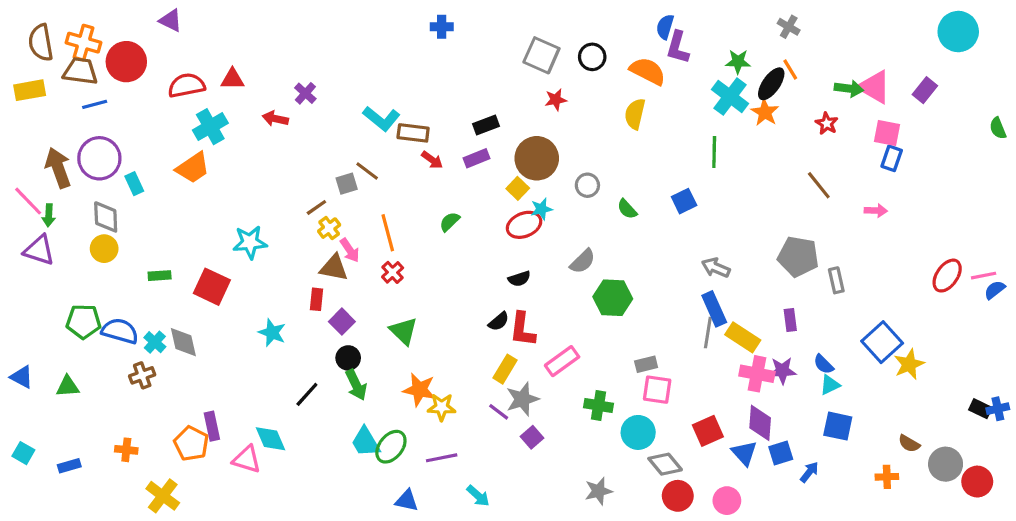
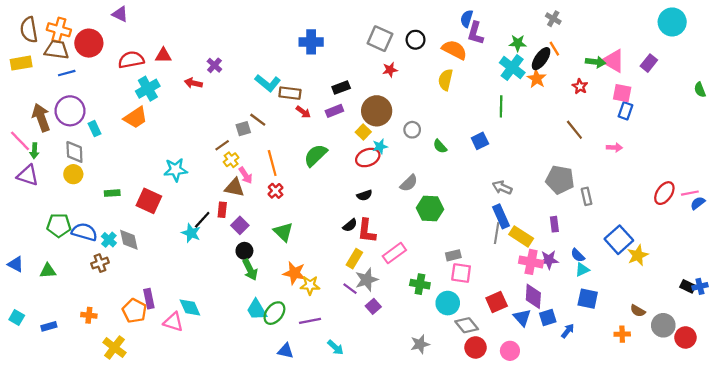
blue cross: (442, 27) -> (311, 42), moved, size x1.5
green semicircle: (450, 222) -> (316, 155), size x1.6
black line: (307, 394) -> (202, 220), moved

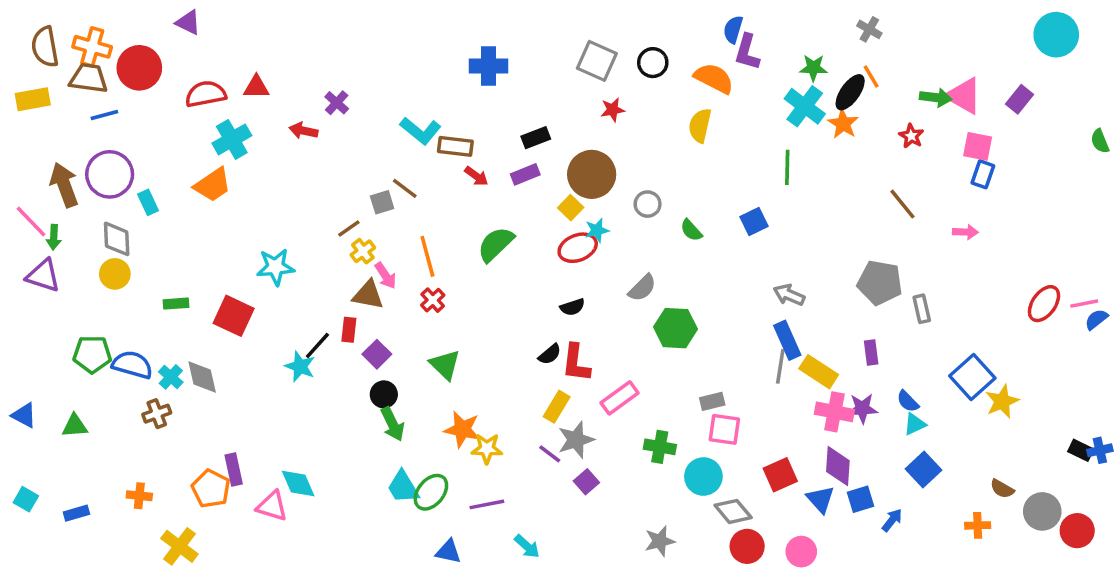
blue square: (588, 299) -> (923, 470), turned 35

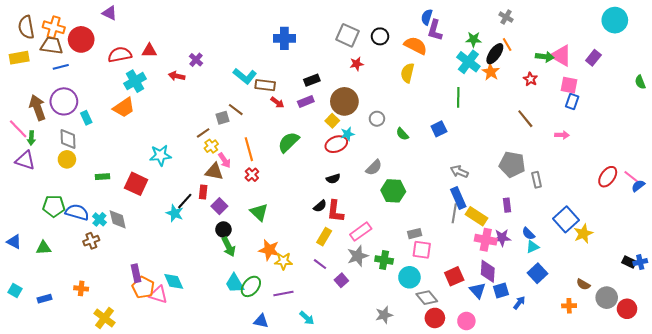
pink line: (1084, 304) -> (631, 177), turned 49
gray star: (576, 440) -> (358, 256), moved
orange pentagon: (211, 489) -> (143, 287), moved

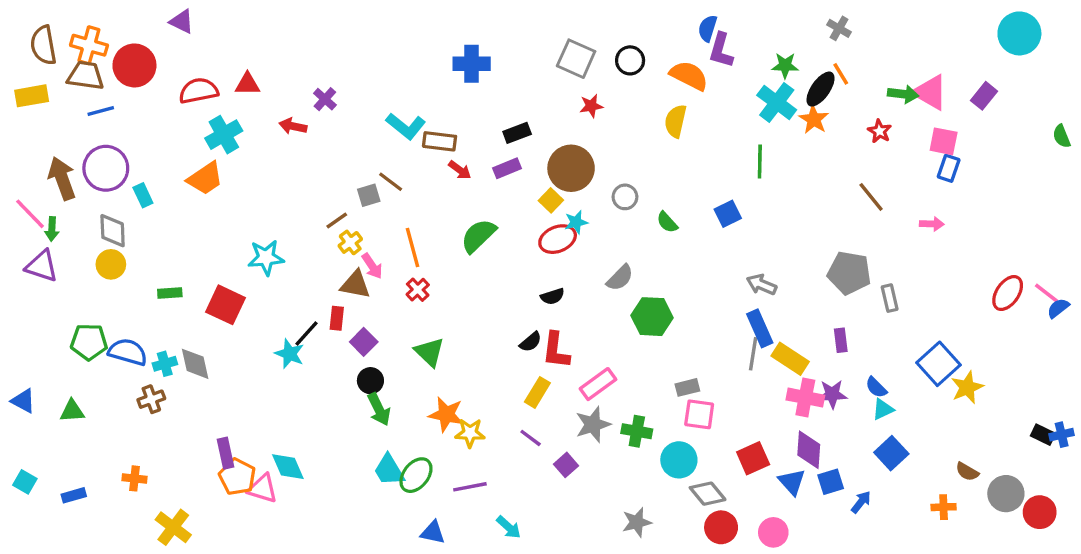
cyan cross: (99, 219) -> (165, 364), turned 32

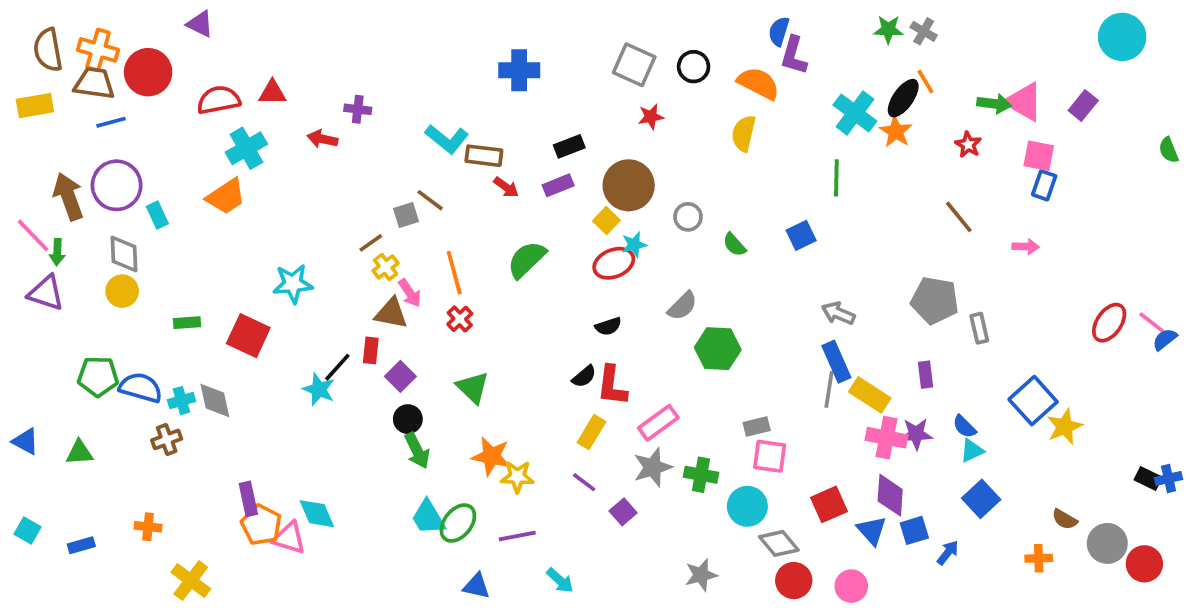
green star: (785, 65) -> (888, 29), moved
purple cross: (325, 99) -> (358, 109), turned -35

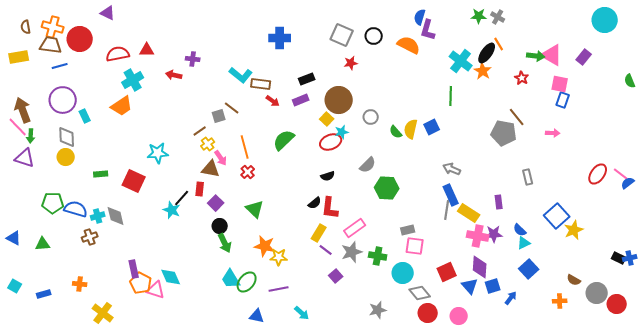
brown semicircle: (48, 50) -> (26, 27), size x0.6
yellow semicircle: (744, 133) -> (411, 129), moved
brown arrow: (68, 196) -> (23, 110), moved
gray pentagon: (935, 300) -> (504, 133), moved
purple line: (584, 482) -> (326, 250), moved

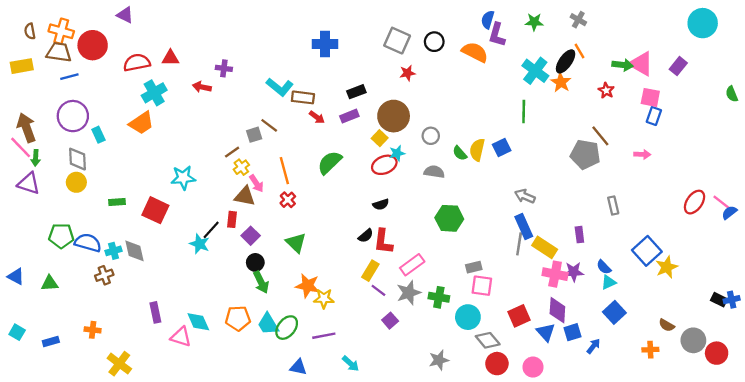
green star: (479, 16) -> (534, 22), moved
gray semicircle: (368, 165) -> (434, 172), moved, turned -126
orange pentagon: (141, 283) -> (238, 318), moved, turned -30

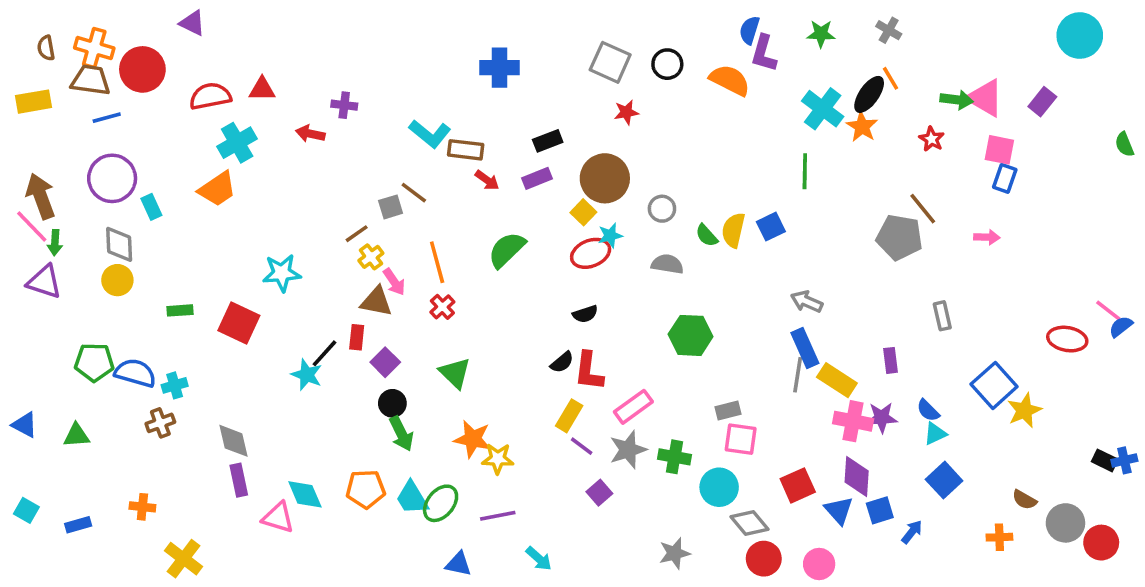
red ellipse: (695, 202) -> (1067, 339), moved, turned 65
gray diamond: (134, 251) -> (233, 441), moved

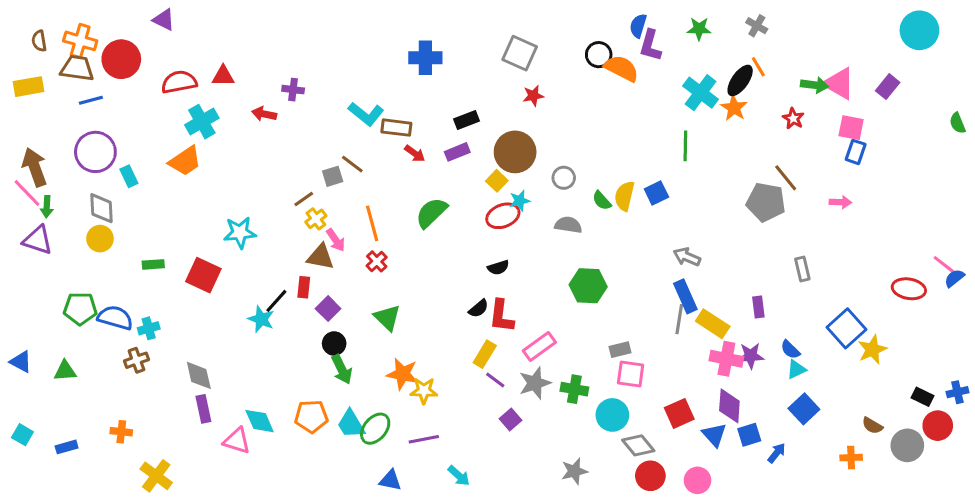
black circle: (667, 64) -> (599, 55), moved
black rectangle: (1105, 460) -> (923, 397), moved
red circle: (1101, 543) -> (938, 426), moved

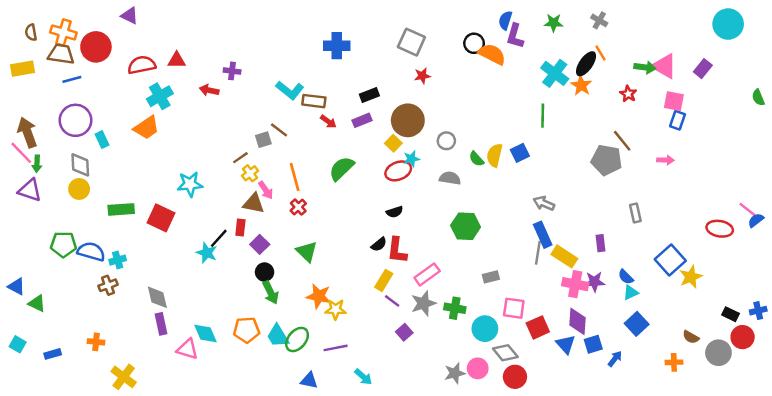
green rectangle: (153, 264) -> (121, 209), size x1.5
green triangle: (65, 371) -> (37, 303), moved, turned 30
pink square: (631, 374) -> (514, 308), moved
pink circle: (697, 480) -> (478, 368), moved

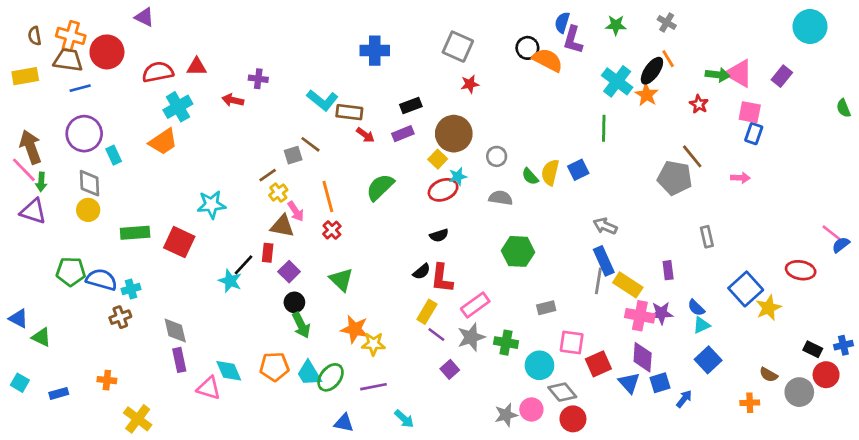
red ellipse: (720, 229) -> (801, 270), moved

